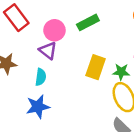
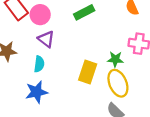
pink circle: (54, 30) -> (40, 15), moved
yellow rectangle: (96, 67) -> (88, 72), moved

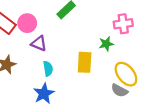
cyan semicircle: (39, 64) -> (48, 69), moved
yellow ellipse: (118, 83) -> (126, 74), moved

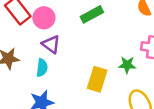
cyan semicircle: (48, 69) -> (42, 68), moved

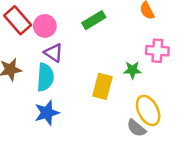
cyan semicircle: (42, 68) -> (45, 77), size x1.5

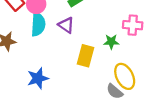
purple triangle: (54, 53) -> (66, 25), moved
cyan semicircle: (45, 77) -> (38, 24), moved

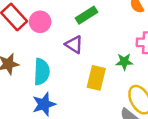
cyan semicircle: (38, 24) -> (42, 72), moved

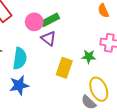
green rectangle: (86, 15) -> (50, 20), moved
pink circle: (40, 22) -> (34, 22), moved

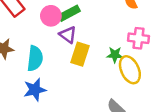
yellow rectangle: (64, 68) -> (80, 54), moved
yellow ellipse: (99, 89) -> (130, 70), moved

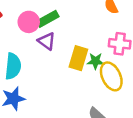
yellow rectangle: (80, 54) -> (78, 58), moved

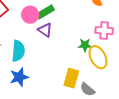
yellow rectangle: (78, 58) -> (71, 78), moved

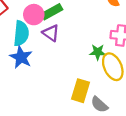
cyan semicircle: (18, 51) -> (21, 33), moved
blue star: (19, 77) -> (21, 57), moved, turned -30

